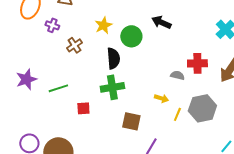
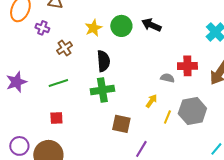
green circle: (131, 36) -> (121, 26), moved
green line: (58, 88) -> (58, 83), moved
yellow arrow: (161, 98) -> (151, 101), turned -72
red square: (83, 108) -> (56, 118), moved

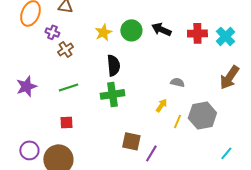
brown cross: (64, 48) -> (65, 49), moved
red cross: (187, 66) -> (197, 33), moved
brown square: (121, 124) -> (131, 141), moved

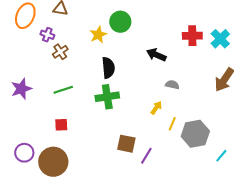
black arrow: (161, 29) -> (156, 55), moved
green circle: (131, 30) -> (120, 22), moved
gray hexagon: (202, 115) -> (195, 134), moved

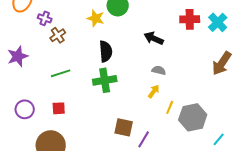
yellow star: (98, 35) -> (96, 18), turned -30
gray semicircle: (172, 85) -> (159, 70), moved
purple star: (21, 89) -> (18, 56), moved
purple circle: (24, 153) -> (25, 109), moved

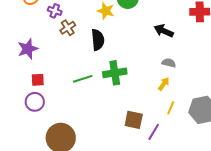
black semicircle: (106, 51) -> (98, 40), moved
green line: (61, 73) -> (83, 79), moved
yellow line: (170, 107) -> (171, 108), moved
red square: (59, 108) -> (38, 80), moved

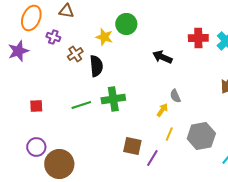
brown cross: (68, 28) -> (75, 54), moved
purple star: (28, 49) -> (18, 51), moved
gray semicircle: (169, 63) -> (175, 96), moved, turned -128
purple circle: (35, 102) -> (36, 147), moved

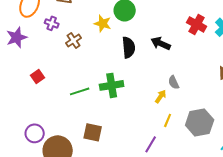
red cross: (198, 38) -> (197, 24), turned 30
black semicircle: (96, 66) -> (129, 47), moved
red square: (36, 106) -> (38, 76), moved, turned -32
brown square: (132, 146) -> (93, 132), moved

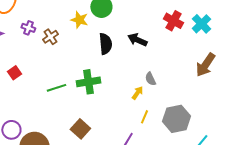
purple cross: (52, 23) -> (28, 28), moved
brown square: (93, 132) -> (80, 129), moved, turned 30

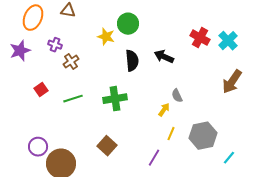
brown cross: (50, 37) -> (71, 62), moved
green line: (56, 88) -> (73, 99), moved

